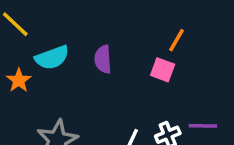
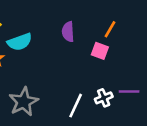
purple semicircle: (103, 59) -> (68, 32), moved

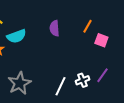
pink square: (100, 51) -> (101, 40), moved
purple line: (129, 92) -> (102, 75), turned -56

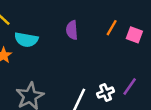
cyan semicircle: (16, 36) -> (26, 40), turned 30
pink square: (101, 40) -> (134, 35), moved

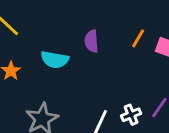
cyan semicircle: (26, 40) -> (55, 60), moved

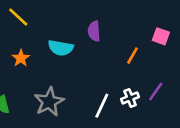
orange line: (138, 38) -> (133, 56), moved

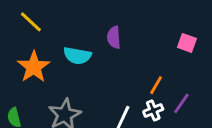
orange line: (133, 56) -> (156, 85), moved
orange star: (21, 58) -> (34, 67), size x1.6

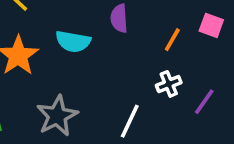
orange line: (156, 85) -> (172, 40), moved
white cross: (153, 110) -> (169, 84), moved

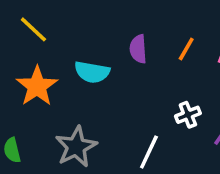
orange line: (172, 40) -> (186, 49), moved

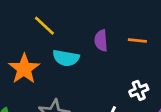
yellow line: (33, 29) -> (44, 26), moved
orange line: (186, 49) -> (137, 40), turned 66

